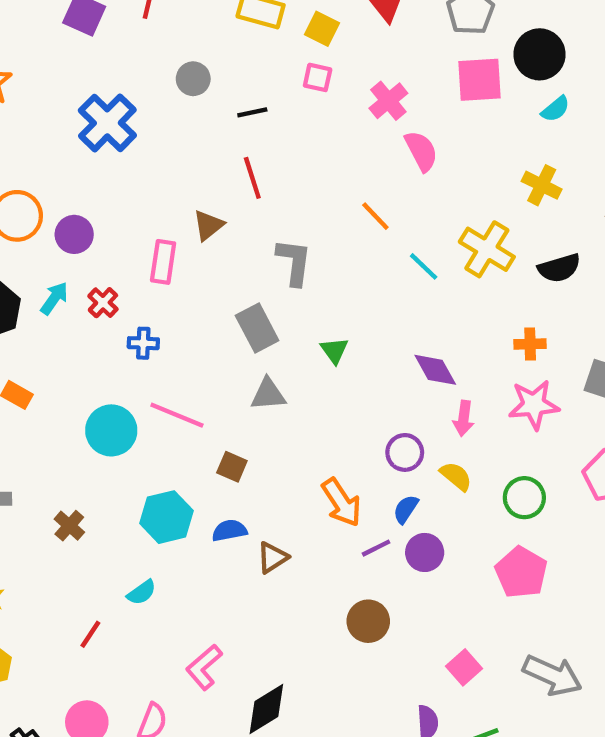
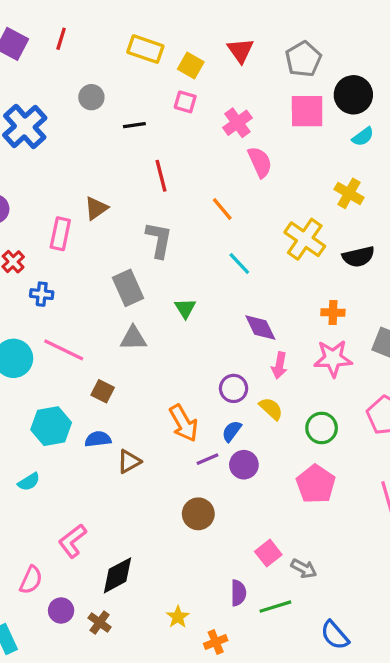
red line: (252, 178) -> (161, 176), moved
cyan line: (424, 266) -> (239, 264), moved
gray arrow: (552, 675) -> (304, 569), moved, size x0.6

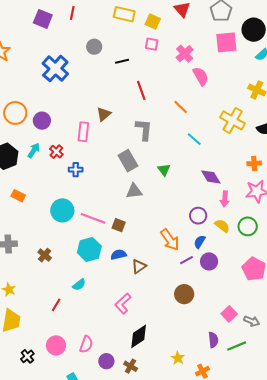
pink line: (64, 350) -> (93, 218), moved
green circle: (322, 428) -> (248, 226), moved
pink L-shape: (72, 541) -> (123, 304), moved

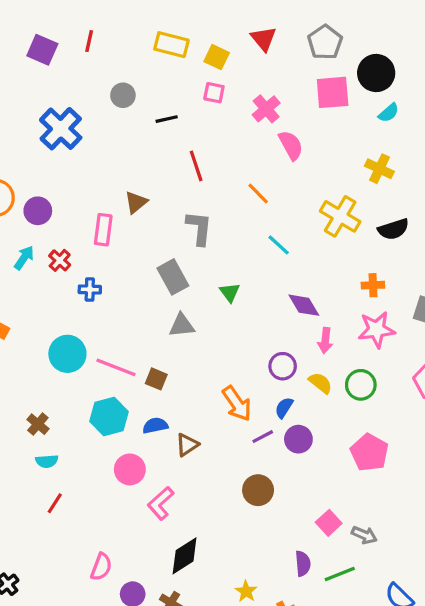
cyan semicircle: (79, 285) -> (47, 461), moved, turned 32
pink circle: (56, 345) -> (130, 469), moved

